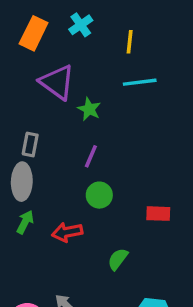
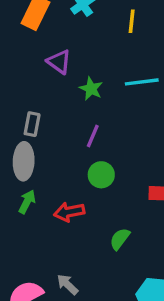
purple triangle: (57, 82) -> (59, 62), size x0.7
cyan line: (140, 82) -> (142, 82), moved

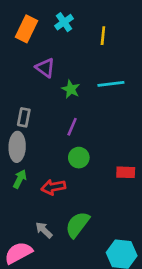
green semicircle: (120, 239) -> (77, 225), moved, size x1.5
gray arrow: (67, 284) -> (44, 230), moved

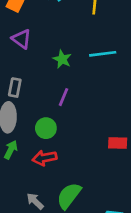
purple triangle: (45, 68) -> (22, 39), moved
green circle: (79, 158) -> (46, 128), moved

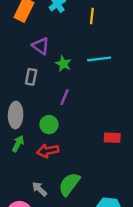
purple triangle: (22, 39) -> (41, 46), moved
gray rectangle: (15, 88) -> (31, 77), moved

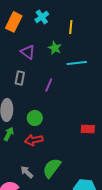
green star: (63, 64) -> (55, 48), moved
purple line: (64, 97) -> (49, 85), moved

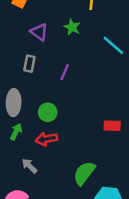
cyan line: (77, 63) -> (113, 45), moved, turned 48
green semicircle: (52, 168) -> (84, 173), moved
gray arrow: (27, 172) -> (29, 166), moved

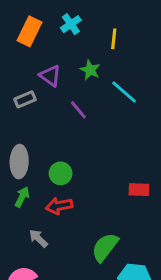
cyan line: (113, 45) -> (124, 92), moved
gray rectangle: (29, 64) -> (25, 99), moved, turned 56
purple line: (65, 72) -> (78, 110), moved, turned -63

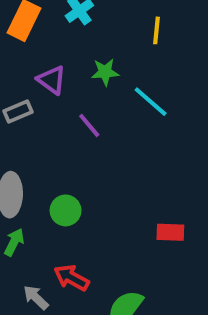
yellow line: (114, 39) -> (157, 30), moved
green star: (90, 70) -> (105, 72), turned -30
red arrow: (59, 206) -> (71, 278), moved, turned 40

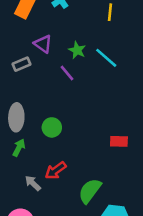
green star: (105, 72) -> (77, 50), moved, turned 30
red arrow: (71, 278) -> (56, 170), turned -65

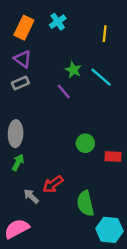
purple triangle: (43, 44) -> (23, 59), moved
green circle: (52, 127) -> (85, 143), moved
green semicircle: (90, 191) -> (85, 203), turned -50

